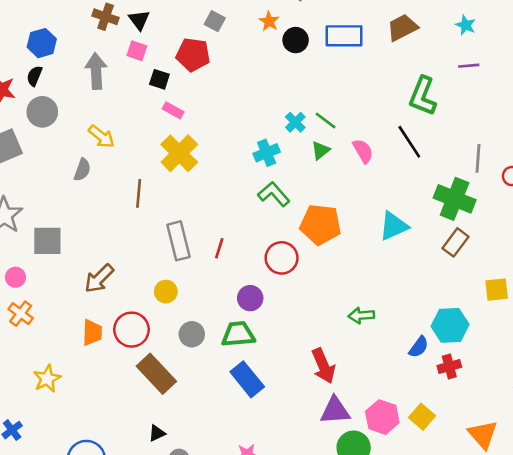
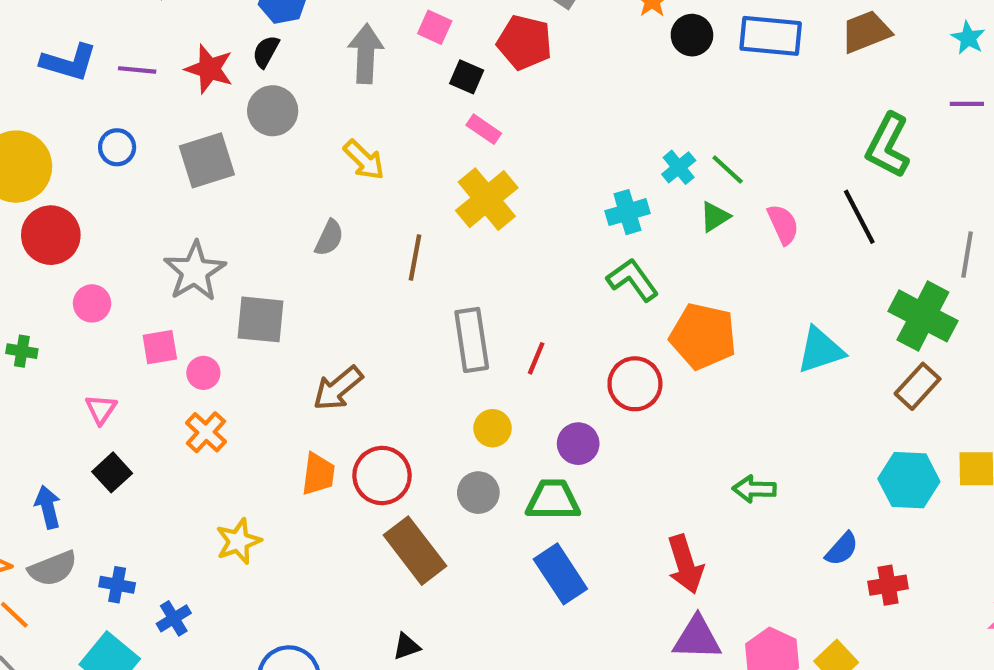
gray semicircle: (82, 170) -> (329, 238), moved
yellow circle: (166, 292) -> (493, 428), moved
cyan hexagon: (450, 325) -> (909, 480), moved

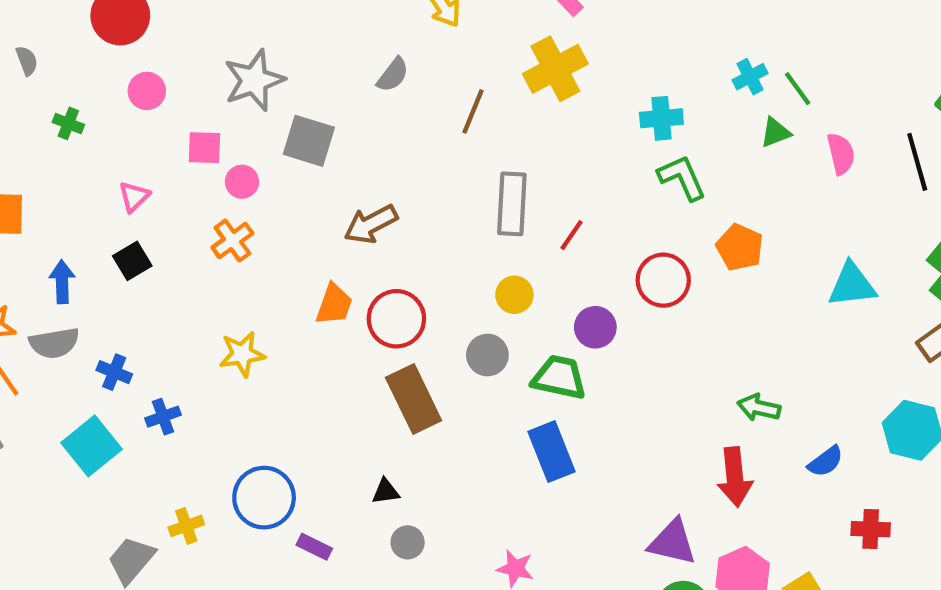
cyan cross: (627, 212) -> (661, 118), moved
orange pentagon: (703, 336) -> (740, 247), size x0.7
blue semicircle: (842, 549) -> (826, 461), moved
red arrow: (685, 564) -> (735, 477), moved

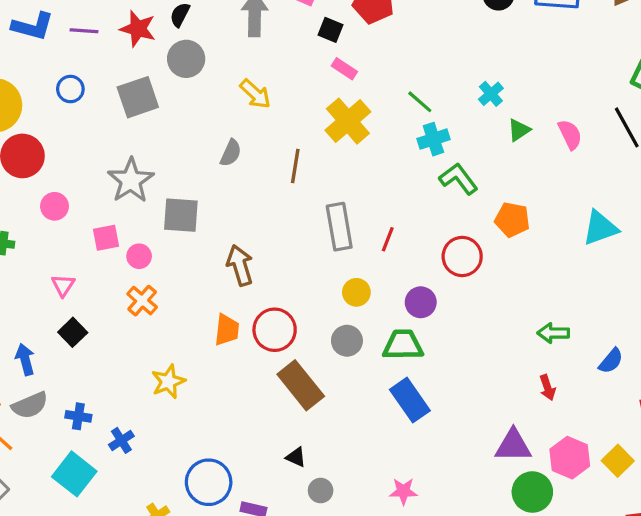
green line: (798, 89) -> (420, 102), moved
brown arrow: (371, 224) -> (240, 265), turned 114
red arrow: (735, 477) -> (547, 388), size x0.6
black triangle: (386, 491) -> (296, 457), turned 45

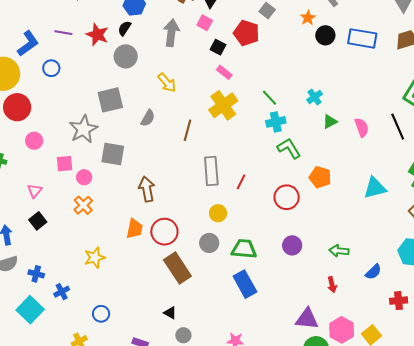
blue L-shape: (33, 26) -> (28, 44), moved, turned -56
gray square: (138, 97) -> (110, 100), moved
purple circle: (421, 302) -> (292, 245), moved
blue circle: (209, 482) -> (101, 314), moved, size x0.6

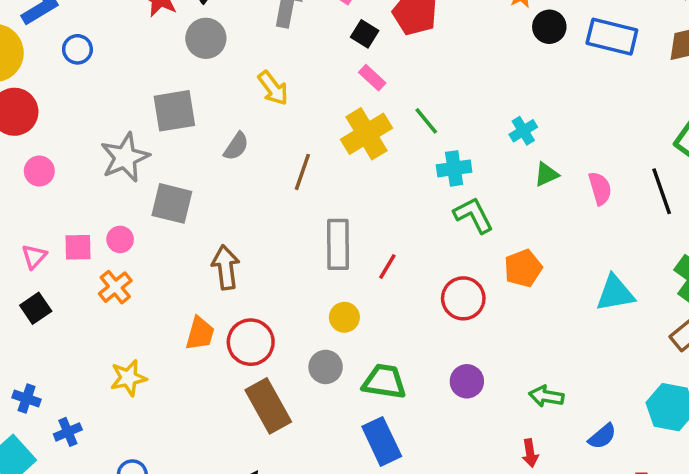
green line: (270, 98) -> (426, 121), moved
pink square: (64, 164) -> (78, 247), moved
orange pentagon: (320, 177) -> (523, 268), turned 30

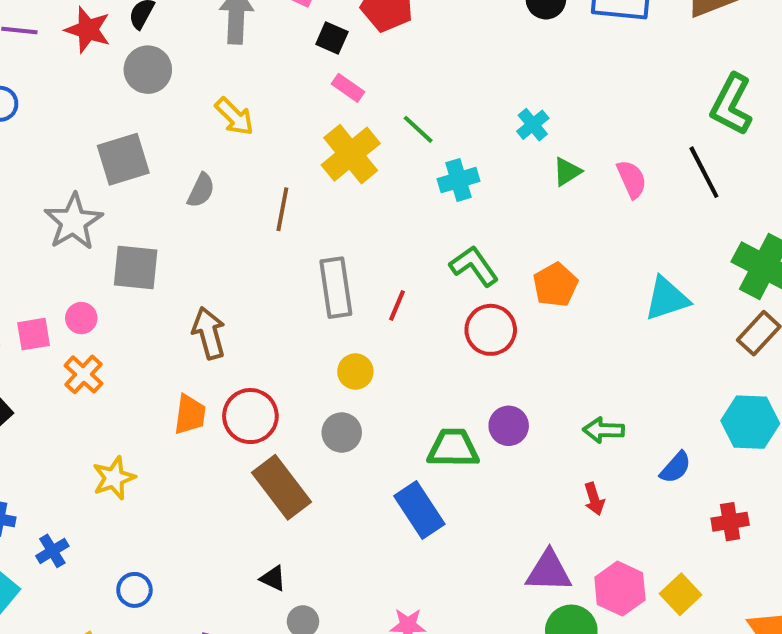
green L-shape: (473, 215) -> (474, 266), moved
green trapezoid: (384, 382) -> (453, 448), moved

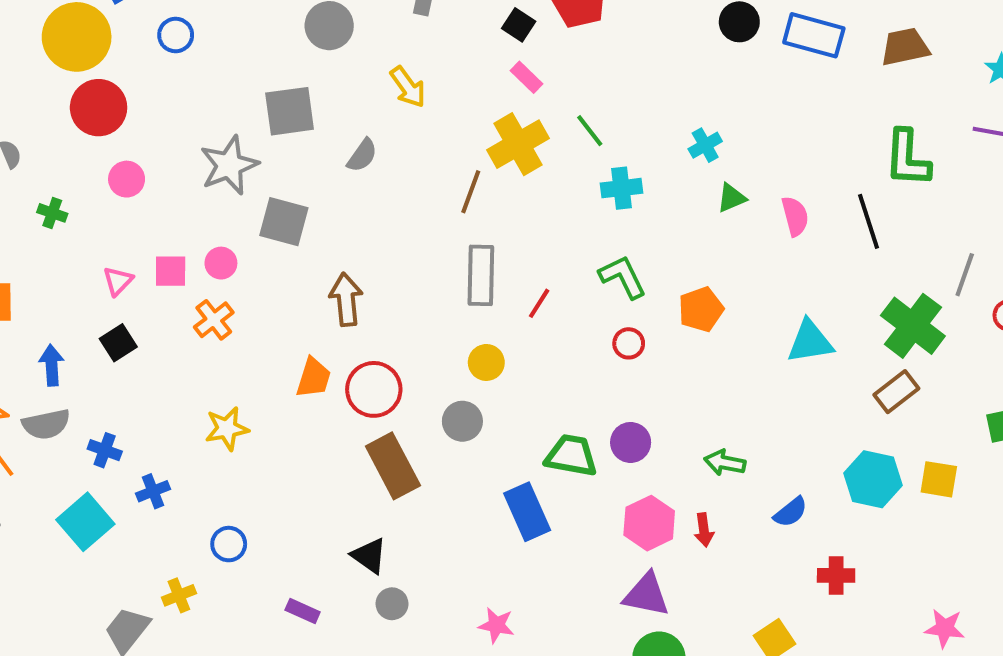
green L-shape: (731, 105) -> (907, 158), turned -34
brown line: (282, 209) -> (471, 192), moved
red circle: (491, 330) -> (629, 343), size x0.6
black triangle: (273, 578) -> (369, 556), size x1.4
pink hexagon: (620, 589) -> (649, 523), moved

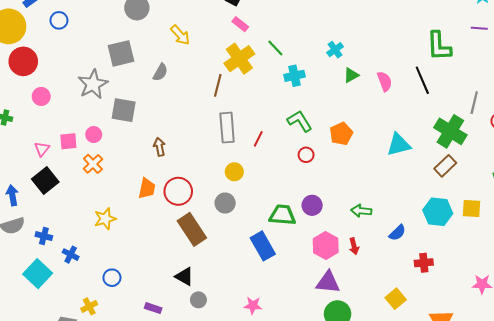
brown arrow: (346, 299) -> (159, 147), size x0.7
black square: (118, 343) -> (45, 180), size x1.4
blue cross: (153, 491) -> (71, 255), turned -35

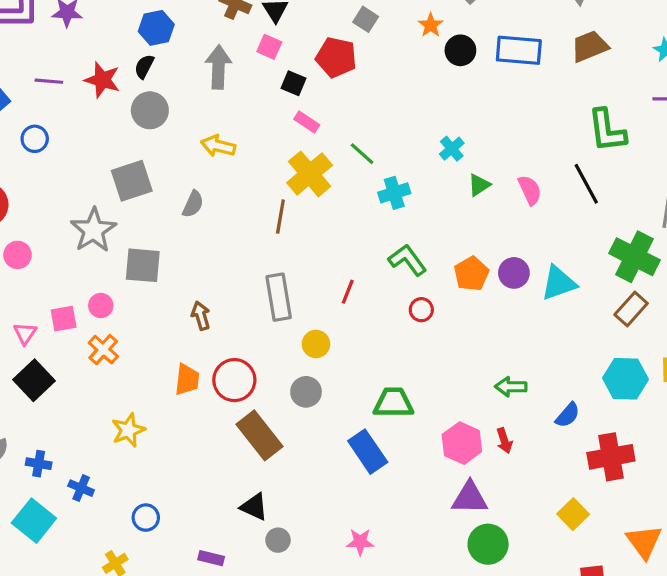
yellow arrow: (180, 35) -> (218, 146), turned 150
gray rectangle: (227, 128) -> (279, 297), moved
purple circle: (312, 205) -> (514, 273), moved
red cross: (424, 263) -> (611, 457), size x1.6

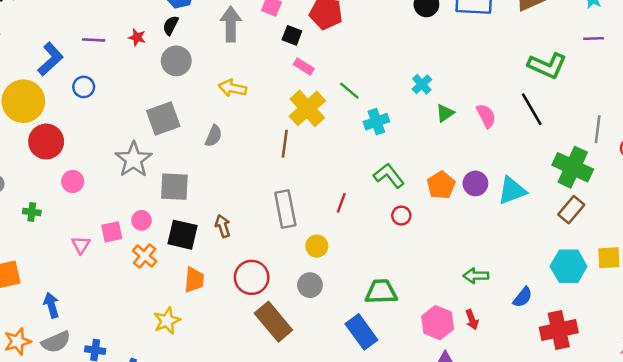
red star: (102, 80) -> (137, 37), size x0.6
green L-shape: (607, 130) -> (547, 66), turned -57
black square: (34, 380) -> (182, 235), moved, turned -32
orange trapezoid: (187, 380) -> (194, 280), moved

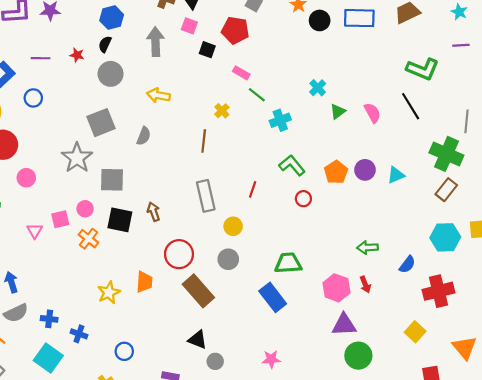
pink rectangle: (304, 66) -> (241, 73), moved
yellow cross: (307, 108) -> (222, 111), size x0.5
cyan triangle: (512, 191) -> (396, 175), size x0.7
orange trapezoid: (194, 280) -> (144, 282), moved

